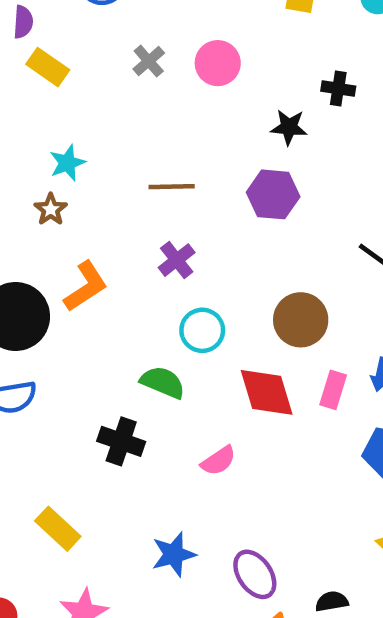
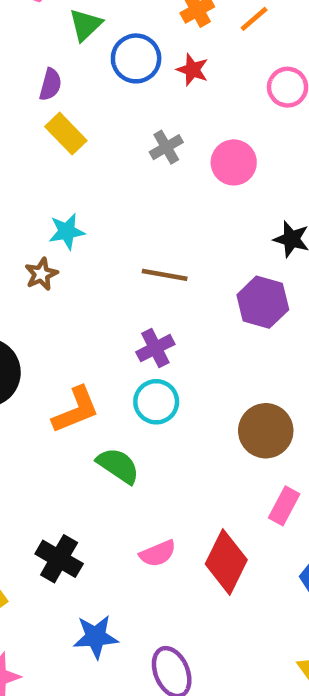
orange L-shape: (86, 286) -> (76, 410), moved
cyan circle: (202, 330) -> (156, 402), moved
red diamond: (267, 392) -> (226, 562), moved, turned 32
black cross: (121, 441) -> (59, 559), moved

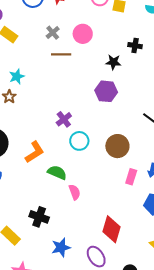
brown line: (165, 275) -> (61, 54), moved
cyan circle: (156, 402) -> (79, 141), moved
pink semicircle: (158, 553) -> (75, 192), moved, turned -77
red diamond: (226, 562) -> (111, 229), moved

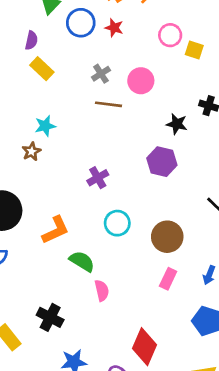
purple cross: (64, 119) -> (98, 178), moved
pink rectangle: (131, 177) -> (168, 279), moved

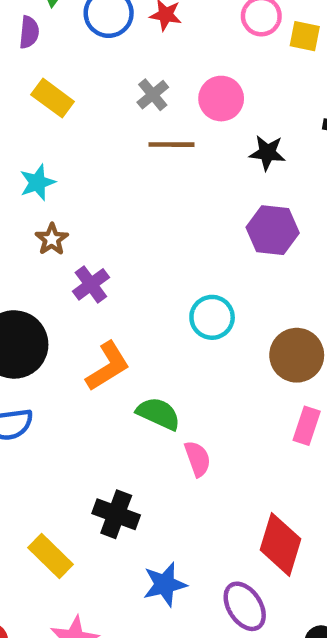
purple semicircle: (31, 40) -> (29, 32), moved
black star: (177, 124) -> (267, 153), moved
cyan star: (45, 126) -> (37, 182), moved
purple cross: (98, 178) -> (91, 284), moved
cyan circle: (117, 223) -> (212, 317), moved

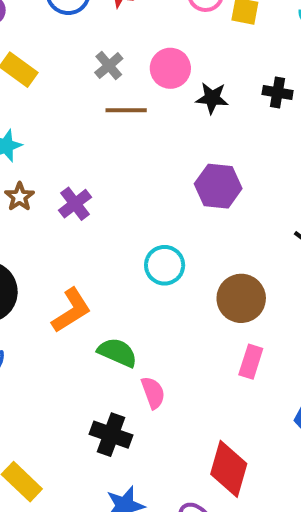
black star: (267, 153) -> (212, 98), moved
purple cross: (91, 284) -> (75, 204), moved
black cross: (116, 514) -> (111, 435), moved

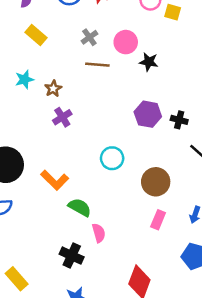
black cross: (278, 92) -> (179, 120), moved
brown star: (19, 197) -> (53, 89), moved
orange L-shape: (71, 310) -> (55, 180), turned 72

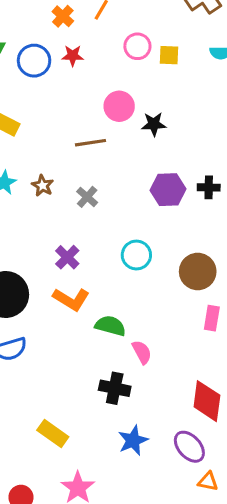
gray cross: (89, 37) -> (87, 197), moved
purple cross: (62, 117) -> (67, 257), moved

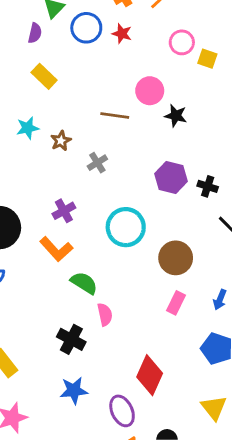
cyan circle: (136, 255) -> (126, 227), size x1.4

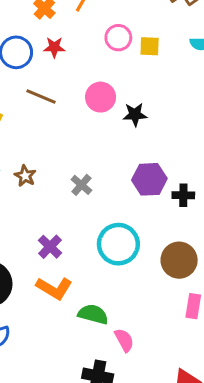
brown line: (115, 115) -> (41, 97), moved, turned 32
gray cross: (97, 163) -> (81, 185), moved
black cross: (208, 186) -> (183, 195), moved

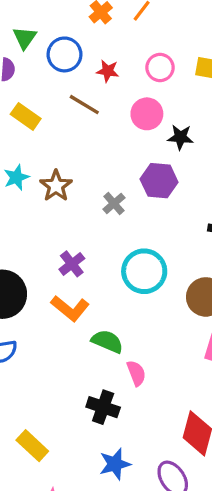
pink circle: (118, 38) -> (160, 67), moved
red star: (54, 47) -> (108, 71), moved
brown star: (25, 176) -> (56, 186), size x1.4
purple hexagon: (149, 179) -> (159, 181), moved

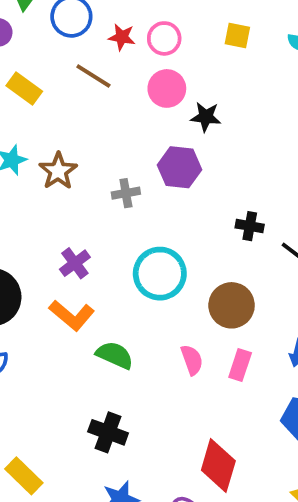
pink circle: (160, 67) -> (164, 38), moved
gray cross: (114, 203) -> (126, 193), turned 30
pink semicircle: (136, 373) -> (192, 360), moved

